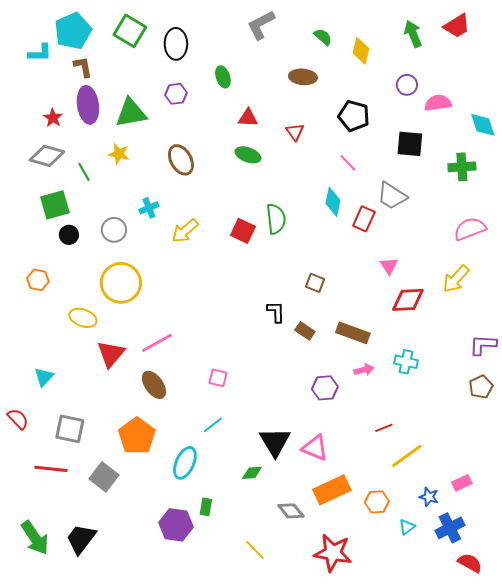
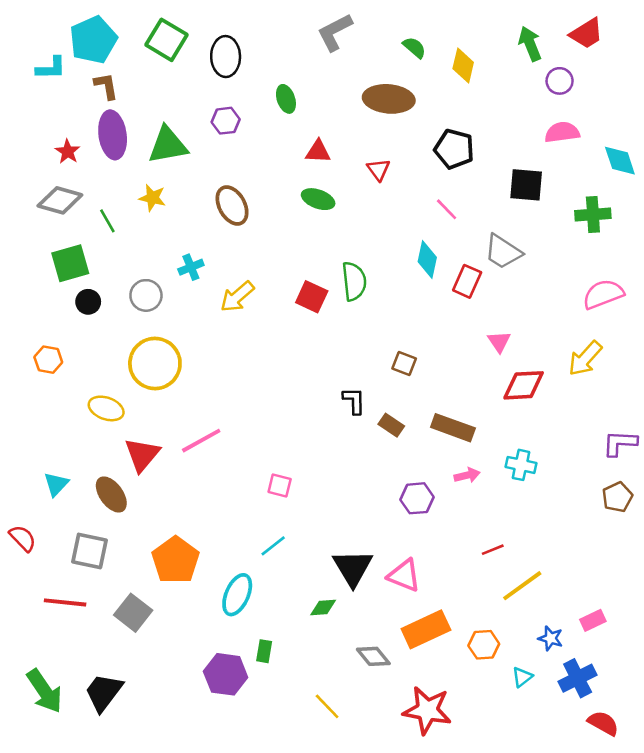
brown ellipse: (303, 77) -> (389, 99), size x1.4
purple circle: (407, 85) -> (560, 81), moved
brown ellipse: (154, 385) -> (111, 494), moved

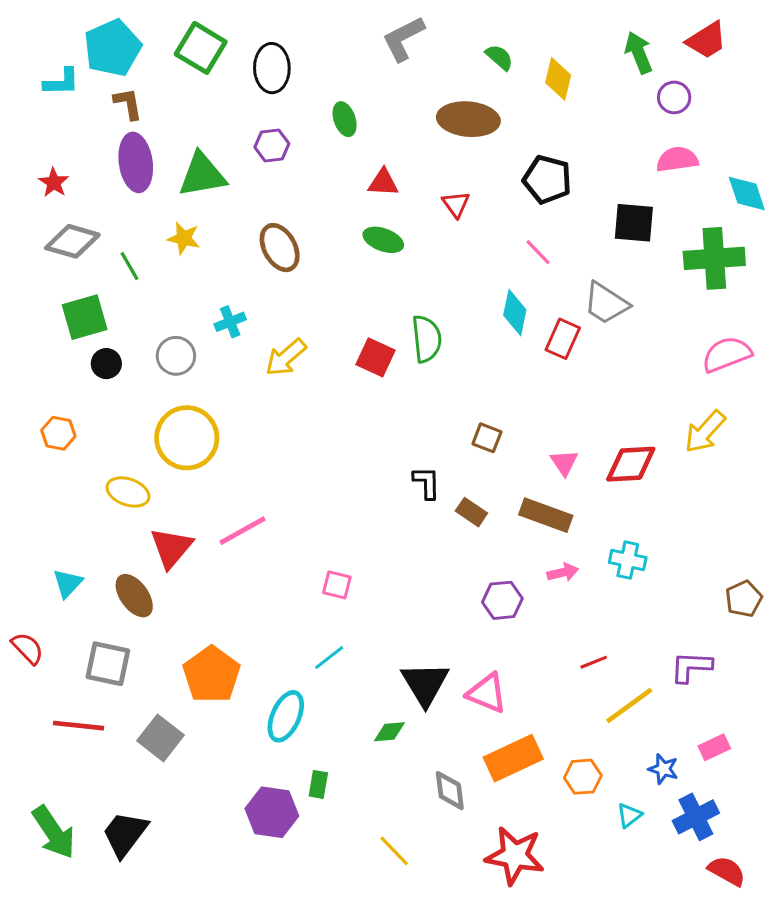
red star: (68, 152) -> (54, 183), moved
green cross: (593, 214) -> (714, 258), size x1.4
pink triangle: (499, 342) -> (564, 463), moved
purple L-shape: (620, 443) -> (691, 667), moved
gray diamond: (373, 656) -> (450, 791), turned 32

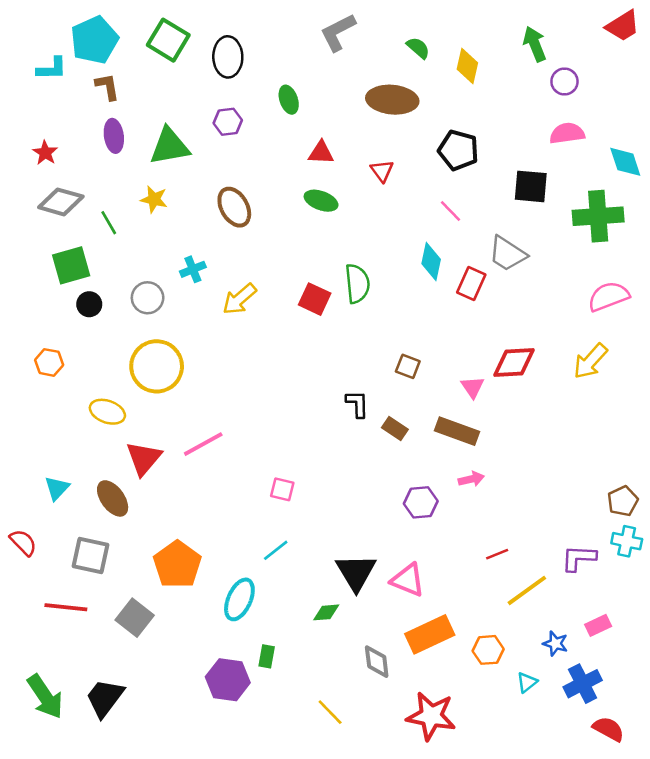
red trapezoid: (707, 40) -> (623, 26), moved
purple ellipse: (136, 162) -> (114, 136), size x0.7
red diamond: (631, 464) -> (514, 362), moved
cyan cross: (628, 560) -> (627, 541), moved

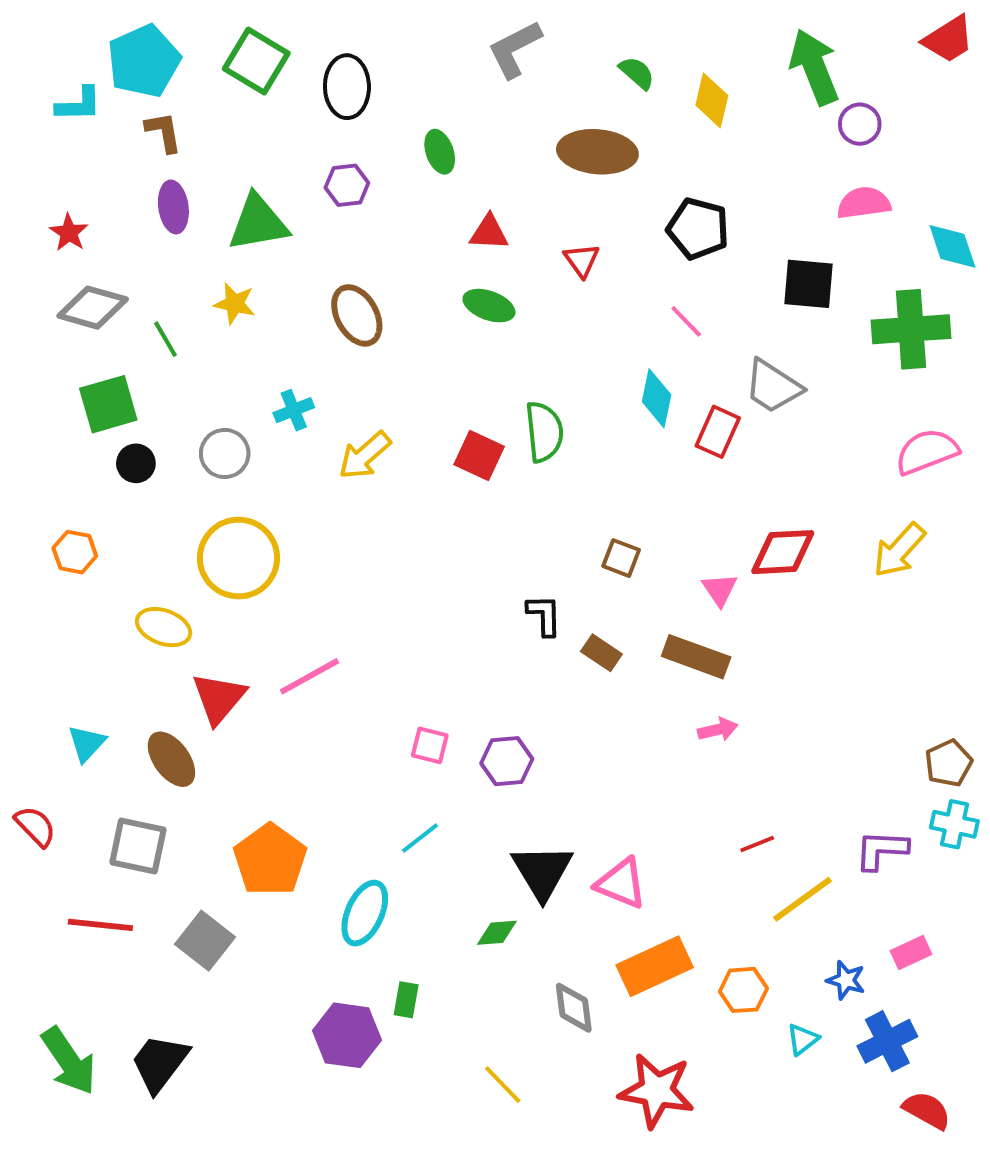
green arrow: (535, 44) -> (814, 67), size x1.4
purple hexagon: (421, 502) -> (507, 761), moved

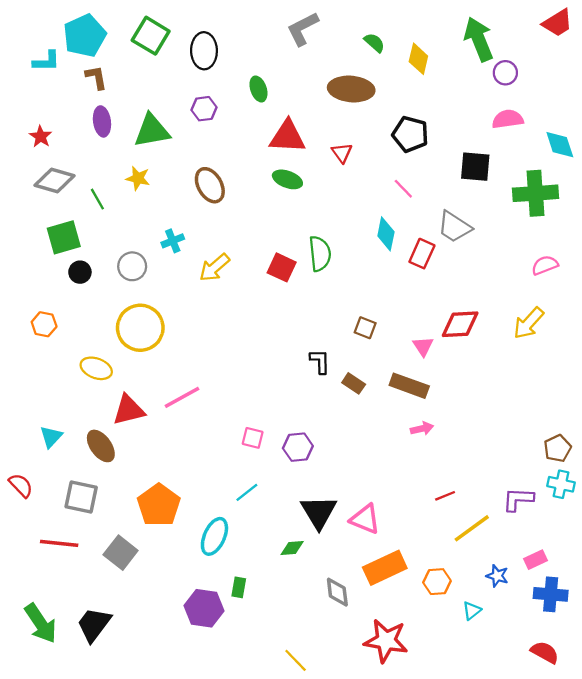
red triangle: (489, 233) -> (287, 137), size x1.6
pink semicircle: (927, 452) -> (545, 265), size x0.7
red triangle: (219, 698) -> (129, 410), turned 36
blue cross: (887, 1041) -> (551, 594), moved, turned 32
yellow line: (503, 1085) -> (296, 660), moved

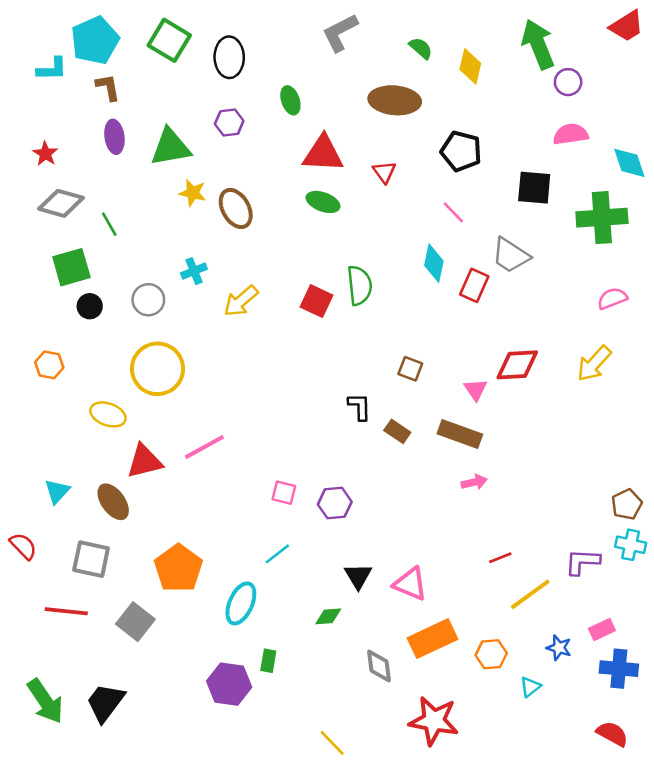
yellow star: (138, 178) -> (193, 193), moved
black triangle: (319, 512) -> (358, 576), size x0.7

